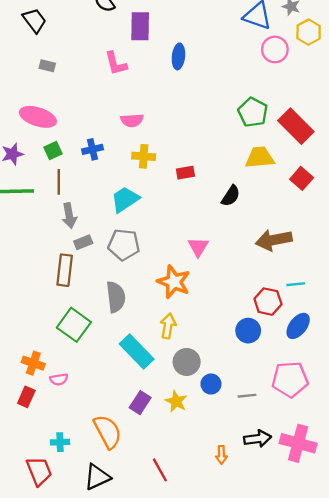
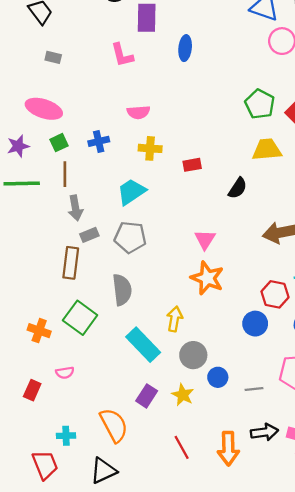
orange star: (174, 282) -> (207, 278), moved
orange cross: (33, 363) -> (39, 331), moved
orange arrow: (221, 455) -> (228, 449), size x1.8
red line: (160, 470) -> (182, 447), moved

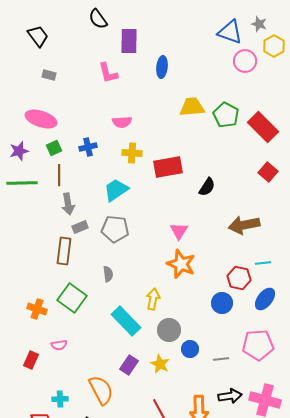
yellow trapezoid: (267, 150) -> (192, 107), moved
red rectangle: (192, 165) -> (168, 167), size x1.8
gray semicircle: (122, 290) -> (108, 274), size x0.6

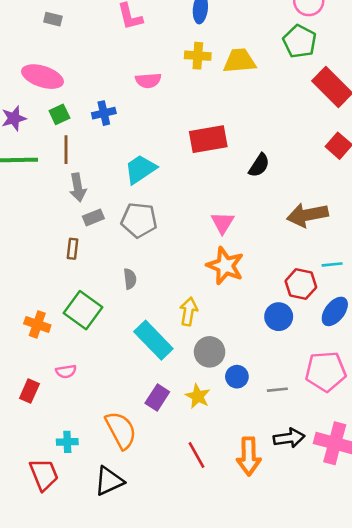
green pentagon: (226, 115) -> (300, 41), moved
yellow cross: (132, 153) -> (198, 56), moved
brown rectangle: (64, 251) -> (73, 249), size x0.6

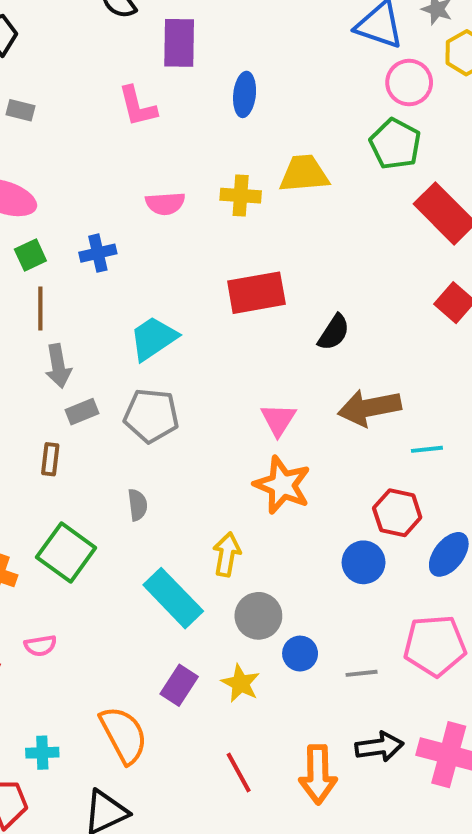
yellow cross: (198, 56) -> (241, 196), moved
brown arrow: (307, 215) -> (369, 408), moved
cyan line: (332, 264) -> (427, 449), moved

